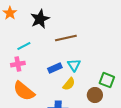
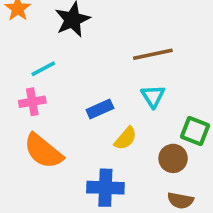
brown line: (66, 38) -> (153, 54), moved
cyan triangle: (74, 65) -> (153, 96), moved

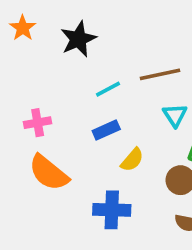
cyan line: (43, 69) -> (108, 89), moved
cyan triangle: (153, 96) -> (175, 115), moved

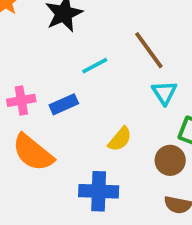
brown line: (160, 74) -> (149, 50), turned 66
blue rectangle: (106, 130) -> (64, 104), moved

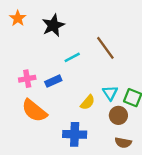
cyan triangle: (164, 93) -> (110, 93), moved

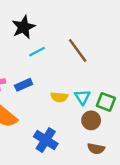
cyan line: (72, 57) -> (37, 52), moved
yellow semicircle: (88, 102) -> (59, 97), moved, turned 56
blue cross: (75, 134) -> (46, 140), turned 30

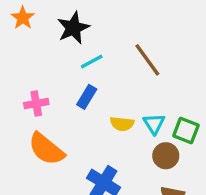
blue rectangle: (24, 85) -> (87, 97), moved, turned -35

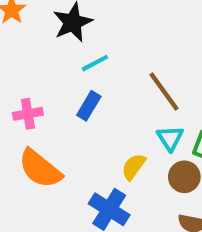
brown line: (147, 60) -> (164, 91), moved
yellow semicircle: (122, 124) -> (134, 167), moved, turned 120

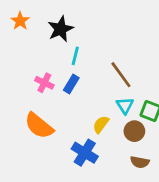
cyan line: (95, 63) -> (75, 56), turned -48
pink cross: (28, 114) -> (44, 83), moved, turned 36

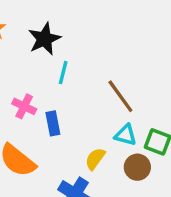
blue rectangle: (71, 84) -> (53, 123), moved, turned -42
cyan triangle: (125, 106) -> (126, 135), turned -42

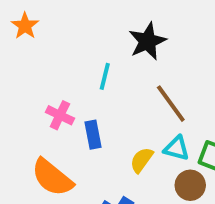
black star: (44, 39) -> (147, 41), moved
yellow semicircle: (95, 159) -> (142, 160), moved

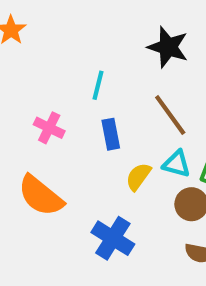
black star: (147, 41) -> (168, 47), moved, turned -30
blue rectangle: (93, 135) -> (111, 134), moved

